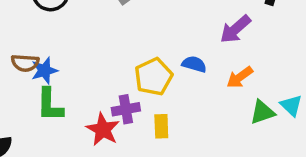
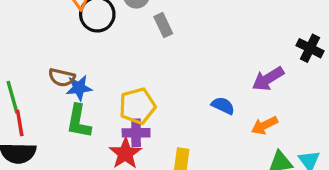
yellow pentagon: (153, 77) -> (137, 106), moved
purple cross: (126, 109) -> (136, 133), moved

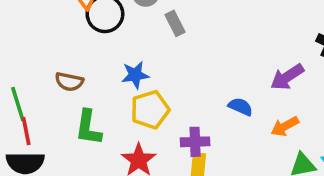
blue star: (79, 88) -> (135, 75), moved
purple cross: (136, 133) -> (195, 142), moved

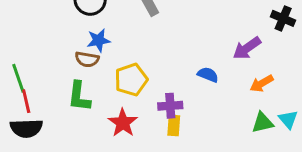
blue star: (135, 75) -> (99, 40), moved
brown semicircle: (69, 82) -> (87, 59), moved
orange arrow: (285, 126) -> (262, 83), moved

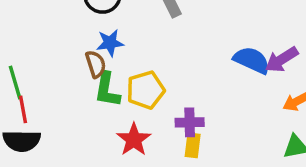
brown semicircle: (87, 59) -> (96, 64), turned -120
blue semicircle: (208, 75) -> (252, 60), moved, size x1.5
green L-shape: (79, 96) -> (107, 90), moved

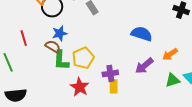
purple arrow: (282, 60) -> (144, 66), moved
brown semicircle: (96, 64) -> (53, 47), turned -35
red line: (23, 109) -> (24, 38), moved

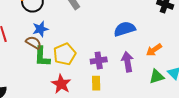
blue semicircle: (142, 34) -> (125, 29), turned -35
purple arrow: (144, 66) -> (127, 62), turned 120
purple cross: (110, 73) -> (99, 60), moved

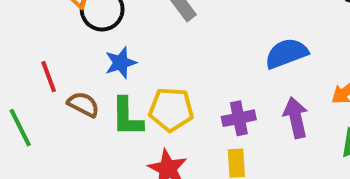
brown semicircle: (33, 43) -> (83, 104), moved
yellow pentagon: (65, 54) -> (171, 109), turned 30

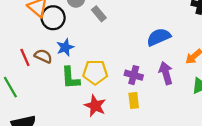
brown semicircle: (83, 104) -> (43, 56), moved
purple cross: (239, 118) -> (134, 75), turned 30

